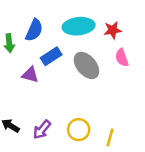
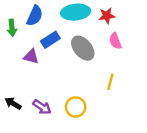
purple arrow: (42, 130) -> (42, 107), turned -96
yellow line: (110, 137) -> (110, 82), moved

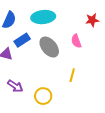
red star: (107, 16) -> (92, 20), moved
purple arrow: (42, 107) -> (15, 86), moved

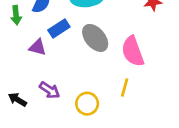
pink semicircle: (76, 41) -> (133, 51), moved, size x1.6
yellow line: (72, 75) -> (125, 88), moved

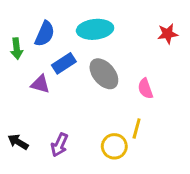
pink semicircle: (133, 51) -> (145, 89), size x0.6
purple arrow: (50, 90) -> (60, 145), moved, turned 80
yellow circle: (87, 104) -> (114, 146), moved

